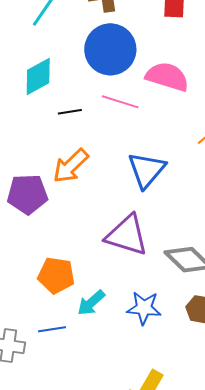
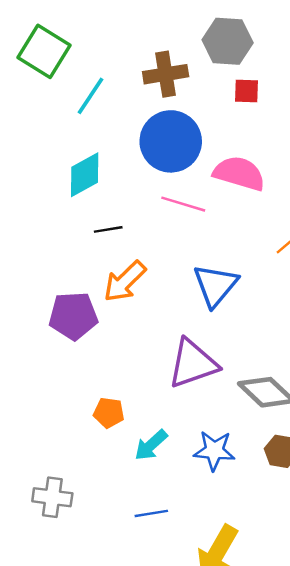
black line: (70, 112) -> (108, 229), moved
purple triangle: (127, 235) -> (193, 364), turned -36
orange pentagon: (56, 275) -> (109, 413), size x0.7
blue line: (52, 329) -> (151, 513), moved

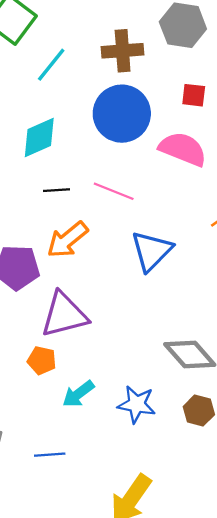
red square: (246, 91) -> (194, 95), moved
pink line: (183, 204) -> (114, 191), moved
purple triangle: (193, 364) -> (64, 315), moved
blue line: (151, 513) -> (50, 455), moved

